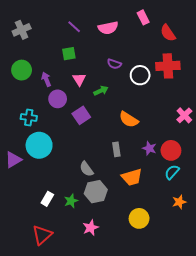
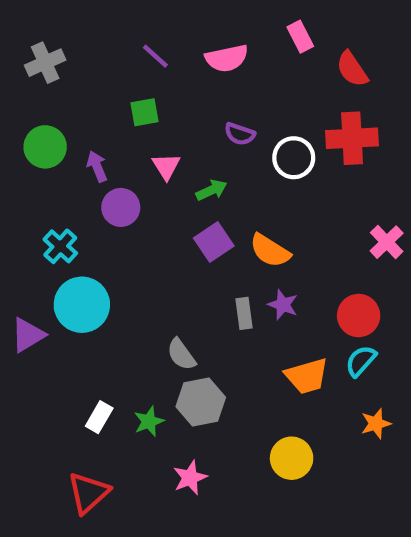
purple square: (81, 115) -> (214, 242), moved
cyan cross: (29, 117) -> (60, 246), turned 35
purple star: (149, 148) -> (283, 305), moved
orange trapezoid: (132, 177) -> (307, 376), moved

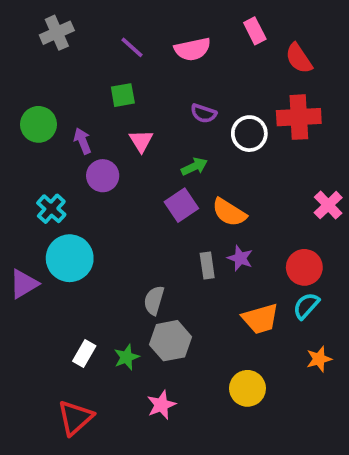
gray cross: (45, 63) -> (57, 33), moved
green arrow: (212, 190) -> (194, 167), moved
gray semicircle: (181, 354) -> (154, 300), turned 52

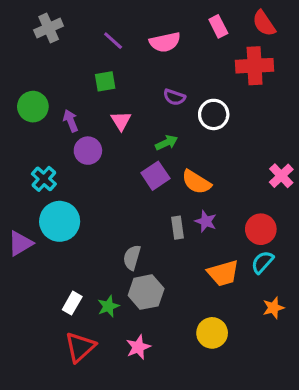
red semicircle: (299, 58) -> (264, 23), moved
red cross: (299, 117) -> (255, 66), moved
red triangle: (75, 418) -> (80, 347), moved

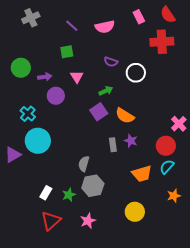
purple arrow: (71, 121) -> (45, 77), turned 104
pink cross: (281, 176) -> (179, 124), moved

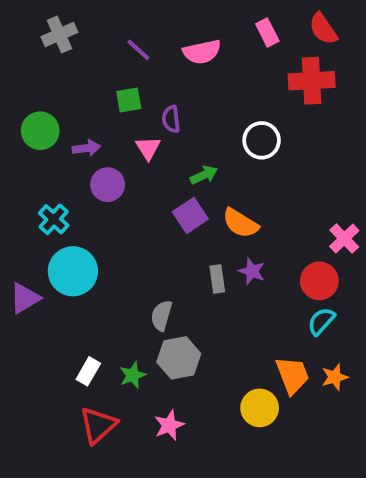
purple semicircle: (111, 62) -> (171, 119), moved, turned 64
orange trapezoid: (142, 174) -> (292, 375), moved, turned -95

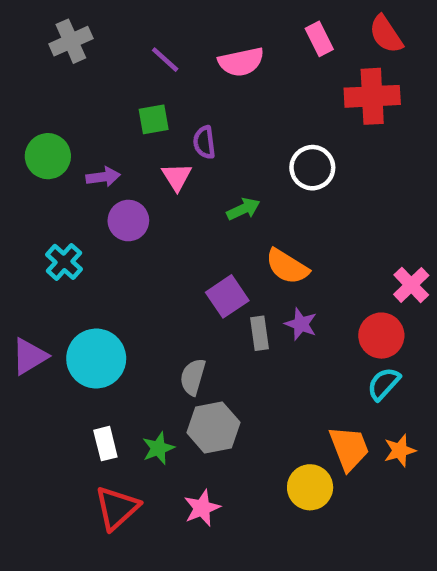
purple square: (190, 215) -> (227, 296), moved
cyan circle: (73, 271) -> (96, 359), moved
white rectangle: (88, 371) -> (105, 444), turned -44

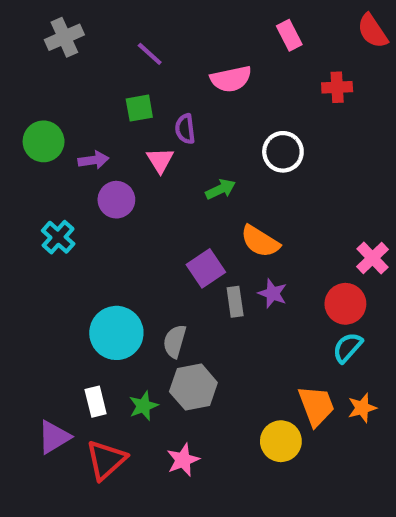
red semicircle: (386, 34) -> (373, 31), moved
pink semicircle: (241, 62) -> (231, 79), moved
red cross: (372, 96) -> (337, 87), size x0.6
purple triangle: (29, 356) -> (54, 437), moved
cyan circle: (96, 359) -> (116, 333), moved

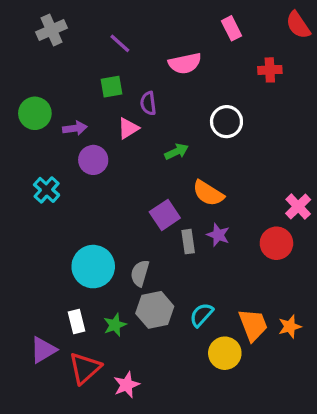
pink triangle: (160, 160) -> (128, 128), turned 30
cyan semicircle: (348, 348) -> (201, 315), moved
pink star: (183, 460) -> (127, 385), moved

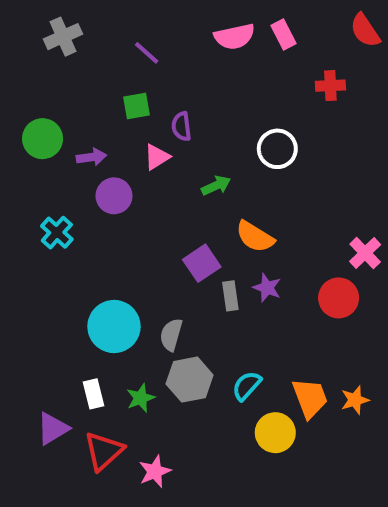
pink semicircle: (185, 63) -> (234, 37), moved

